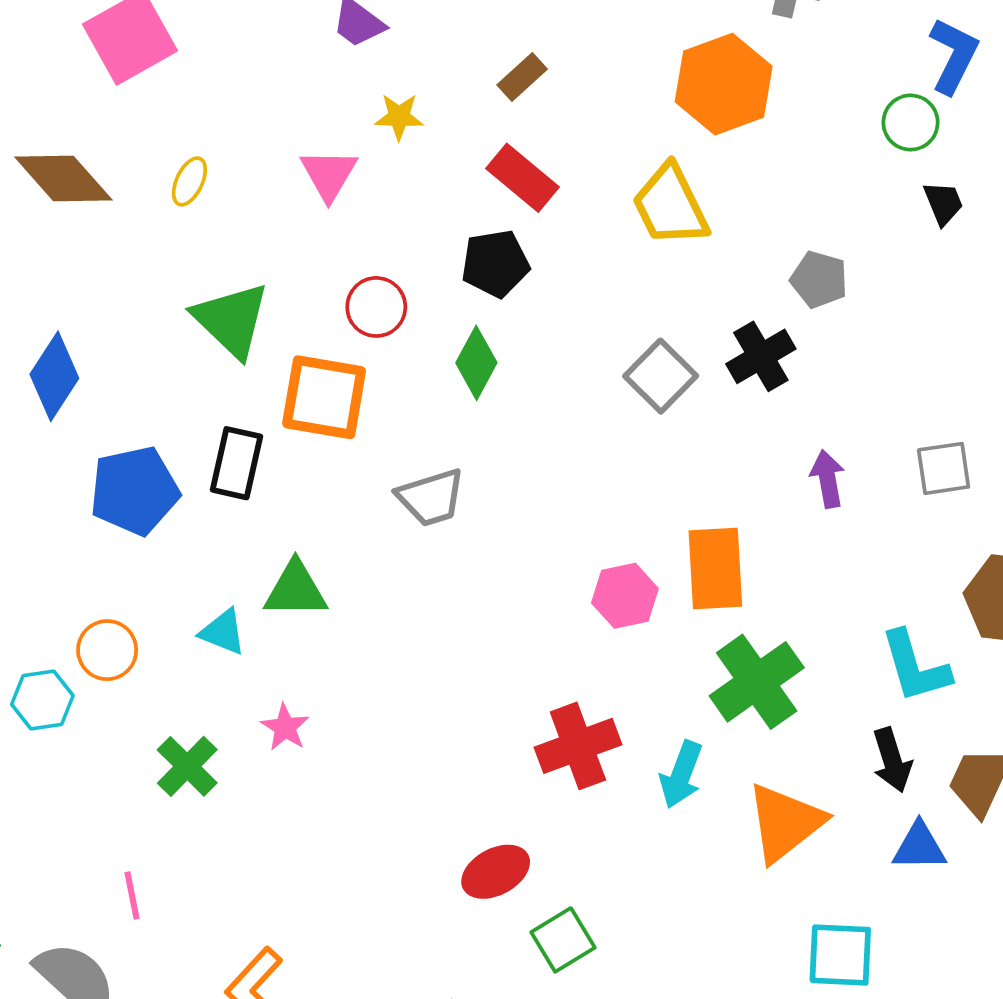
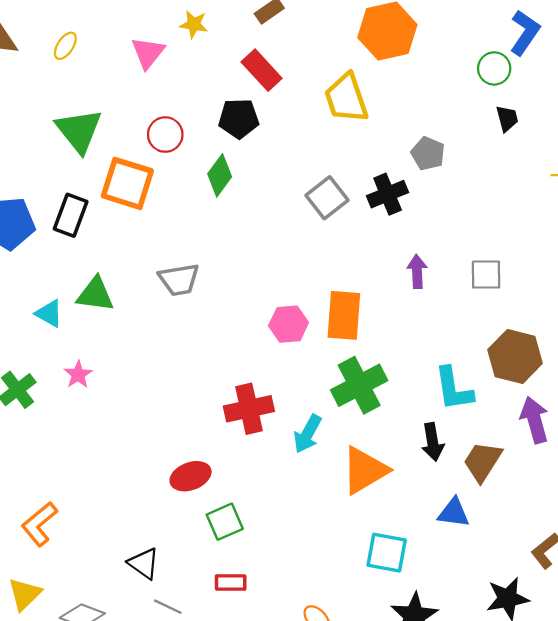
gray trapezoid: (431, 497) -> (179, 279), moved
blue triangle: (919, 847) -> (454, 513), moved

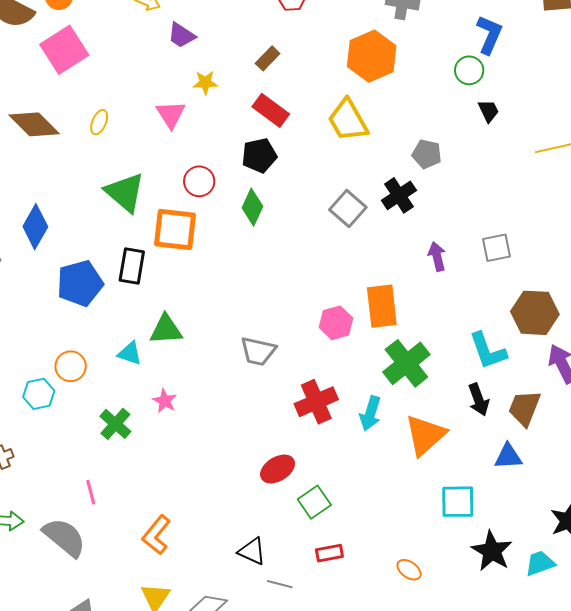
gray trapezoid: (179, 279) -> (258, 351), moved, turned 33

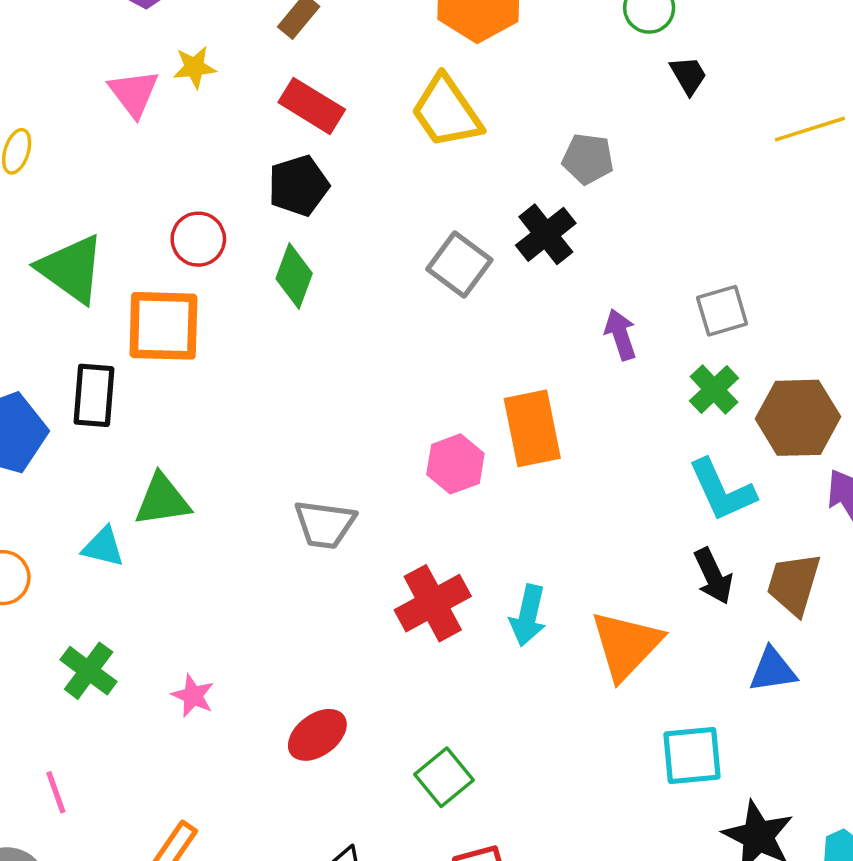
pink triangle: (171, 114) -> (134, 93), moved
green cross: (406, 363) -> (714, 389), moved, size x0.6
pink star: (165, 401) -> (193, 696), moved
red ellipse: (278, 469) -> (317, 735), moved

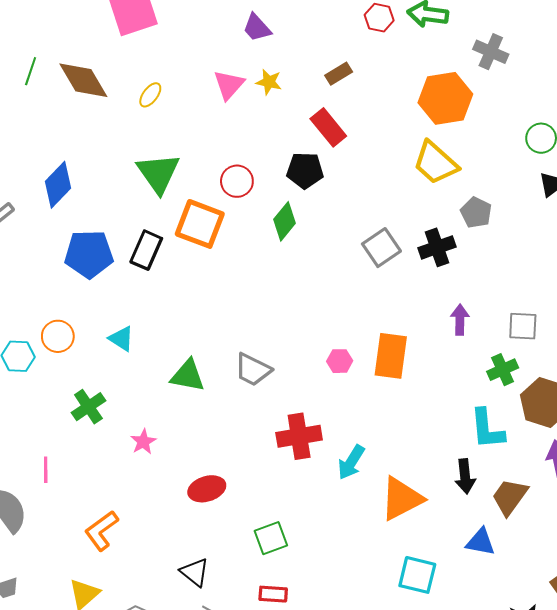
yellow trapezoid: (446, 112) -> (435, 163), moved, turned -33
pink hexagon: (455, 464) -> (340, 361), size x0.7
green triangle: (162, 500) -> (188, 376), moved

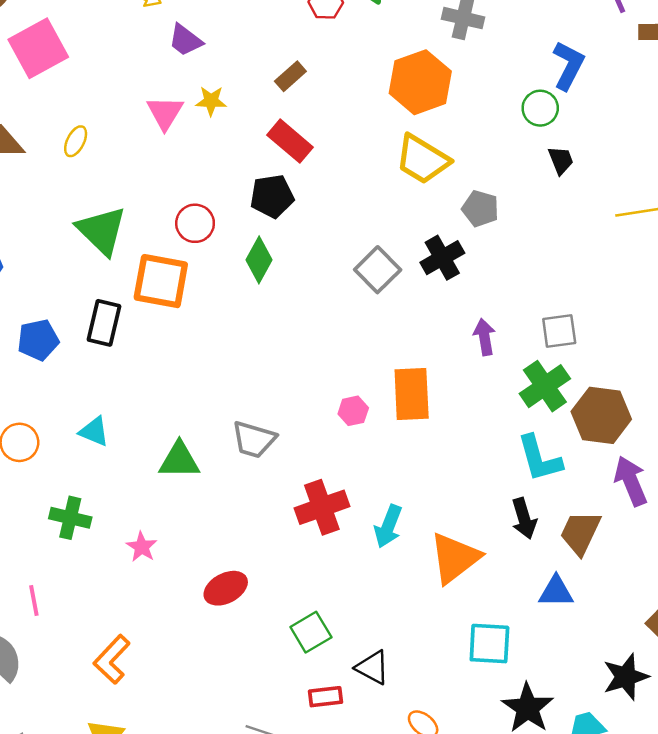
blue pentagon: (89, 254) -> (38, 340), size x0.7
green cross: (503, 370) -> (545, 386), size x1.4
green cross: (88, 407) -> (70, 518), turned -32
black triangle: (195, 572) -> (373, 667), moved

